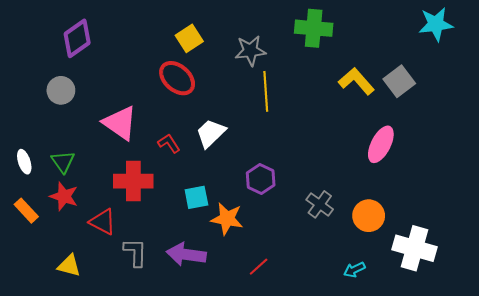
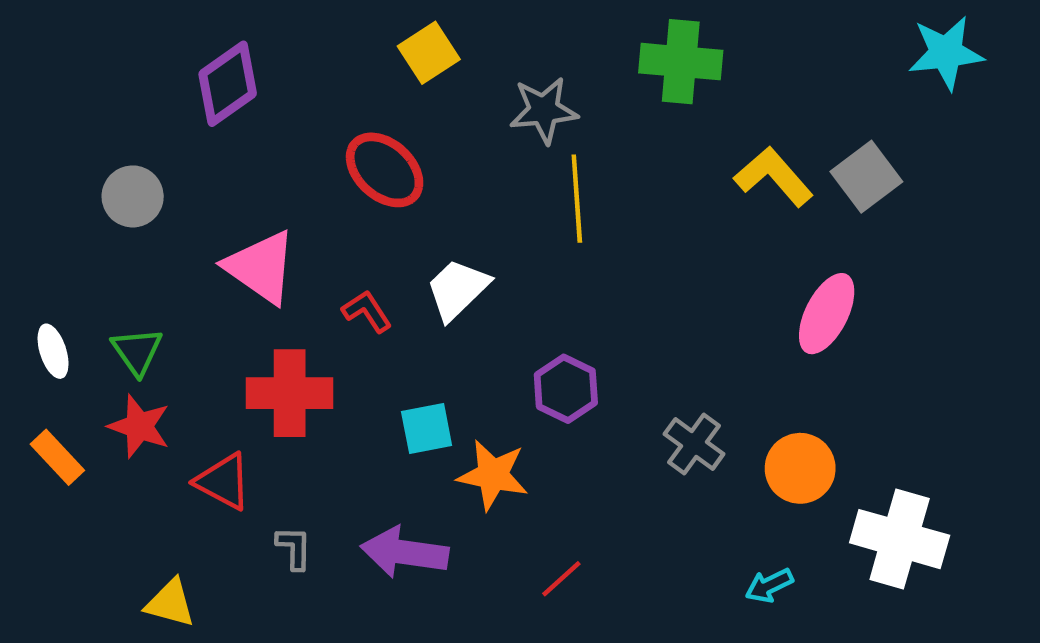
purple diamond: (77, 38) -> (228, 84), moved
yellow square: (189, 38) -> (429, 53), moved
gray L-shape: (135, 252) -> (294, 548), size x0.7
yellow triangle: (69, 266) -> (170, 603), moved

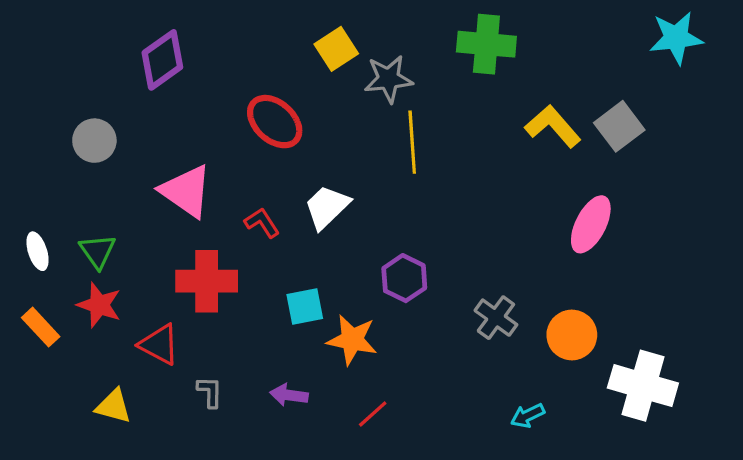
yellow square: (429, 53) -> (336, 49), moved
purple arrow: (404, 552) -> (289, 395), size x0.6
red line: (561, 579) -> (373, 414), moved
cyan arrow: (769, 585) -> (528, 416), moved
yellow triangle: (170, 603) -> (113, 406), moved

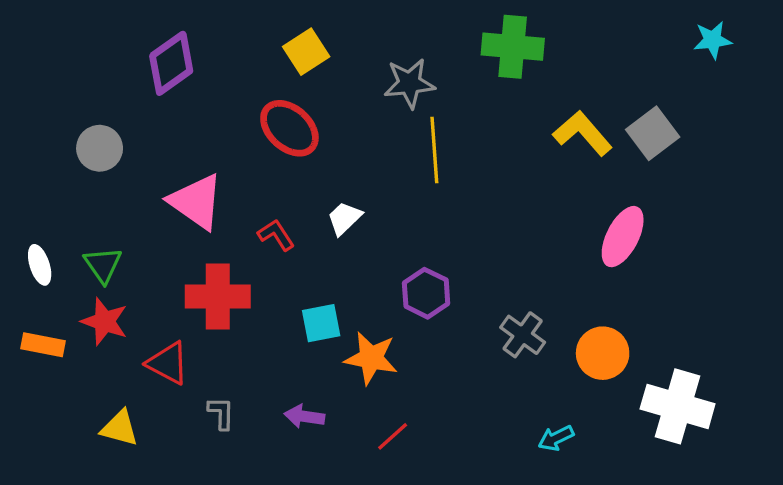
cyan star: (676, 38) -> (713, 40), size x0.7
yellow square: (336, 49) -> (306, 52), moved
white trapezoid: (327, 207) -> (344, 218), size x0.7
orange rectangle: (41, 327) -> (43, 345), turned -36

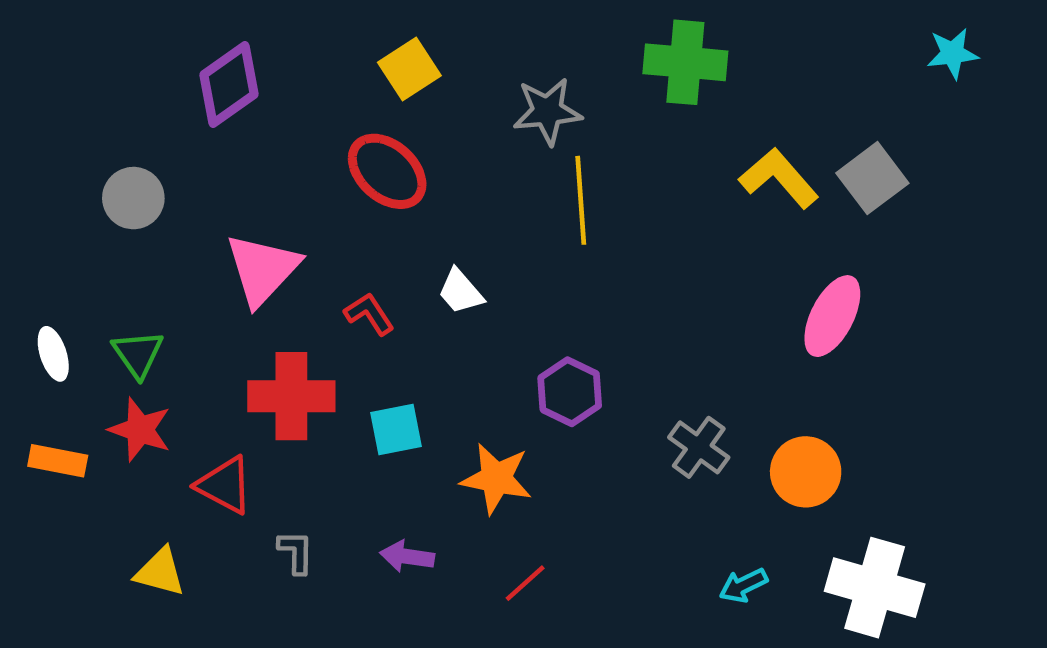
pink triangle: (196, 202) -> (262, 269), turned 38
white trapezoid: (344, 218) -> (461, 292), turned -87
cyan square: (321, 323) -> (396, 430), moved
white cross: (678, 406) -> (875, 588), moved

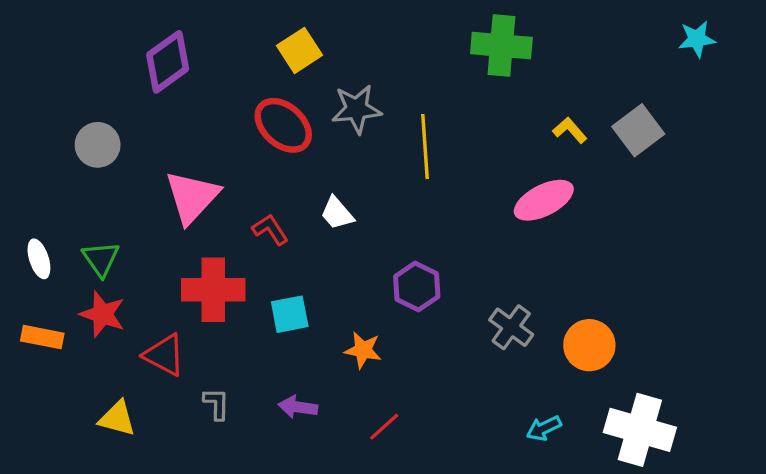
gray star: (547, 111) -> (357, 109), moved
yellow L-shape: (779, 178) -> (570, 130), size x0.6
pink ellipse: (832, 316) -> (544, 200), moved, turned 36
orange star: (496, 479) -> (363, 350), size x0.7

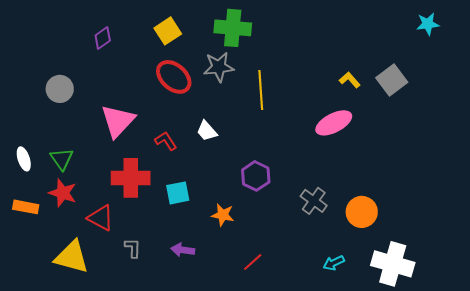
green cross: (501, 46) -> (233, 28), moved
yellow square: (300, 50) -> (168, 31), moved
purple diamond: (168, 62) -> (103, 38), size x0.6
yellow triangle: (117, 418) -> (72, 257), size x1.5
red line: (384, 427) -> (253, 262), moved

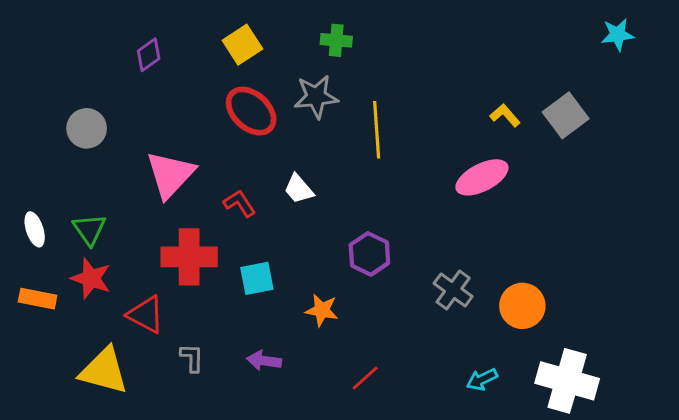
green cross: (233, 28) -> (336, 40), size x0.6

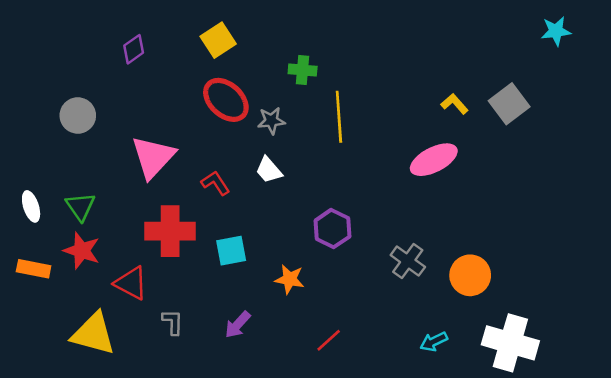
green cross: (336, 40) -> (303, 70), moved
gray star: (316, 97) -> (271, 121), moved, size x0.7
purple arrow: (264, 361) -> (238, 325), turned -56

